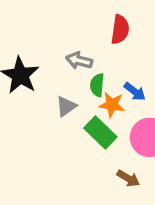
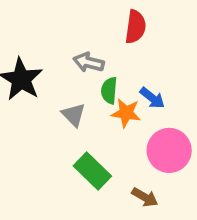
gray triangle: (66, 106) -> (74, 115), turned -40
green rectangle: (100, 132) -> (92, 171), moved

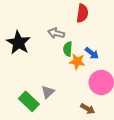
gray triangle: (74, 115) -> (48, 92), moved, turned 32
green rectangle: (92, 171) -> (29, 101), moved

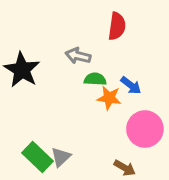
green semicircle: (68, 49) -> (95, 79), turned 88
gray triangle: (48, 92) -> (61, 157), moved

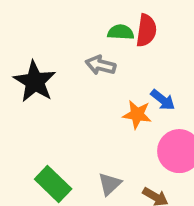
green semicircle: (95, 79) -> (121, 32), moved
gray triangle: (61, 157) -> (110, 184), moved

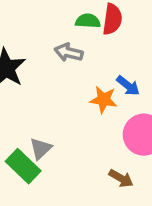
gray triangle: (110, 184) -> (41, 149), moved

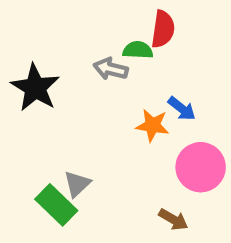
green semicircle: (88, 21) -> (138, 50), moved

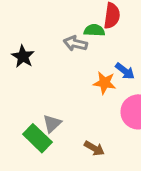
black star: (35, 88) -> (23, 57), size x0.7
brown arrow: (173, 219) -> (94, 148), moved

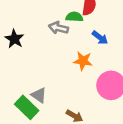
blue arrow: (125, 71) -> (100, 38), moved
gray triangle: (52, 124) -> (39, 95), turned -42

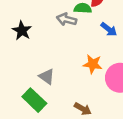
orange star: (83, 61) -> (93, 64), moved
gray triangle: (39, 95) -> (47, 77), moved

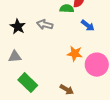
gray arrow: (67, 19) -> (45, 25), moved
gray triangle: (47, 77) -> (15, 57), moved, turned -40

